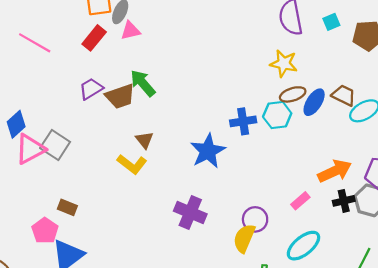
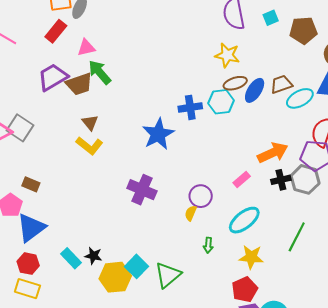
pink triangle: (130, 31) -> (86, 48), moved
purple trapezoid: (91, 89) -> (53, 77), size x1.4
brown trapezoid: (344, 95) -> (281, 84), turned -45
brown triangle: (144, 140) -> (90, 123), moved
yellow semicircle: (244, 238) -> (191, 213), size x0.6

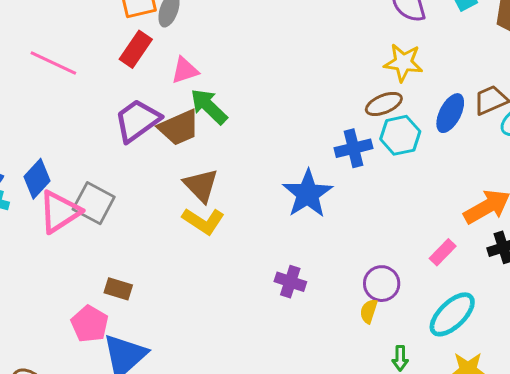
brown ellipse: (235, 83) -> (384, 104), moved
brown triangle: (90, 123) -> (201, 185), size x1.4
purple cross: (142, 190) -> (290, 282), size x0.7

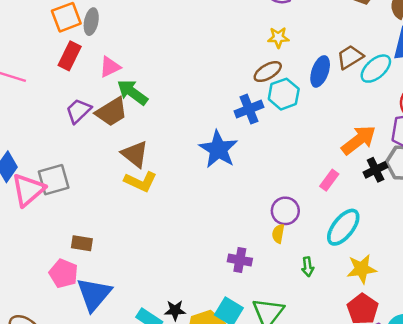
yellow star: (403, 63) -> (278, 37), size x0.7
purple trapezoid: (137, 120) -> (79, 111), size x0.7
gray square: (94, 203) -> (54, 180), turned -36
purple cross: (290, 282) -> (240, 260), moved

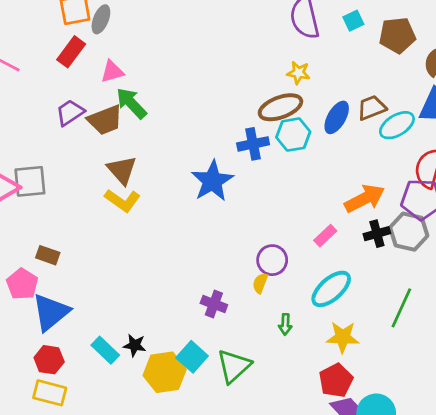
brown ellipse: (268, 72) -> (280, 107), size x1.4

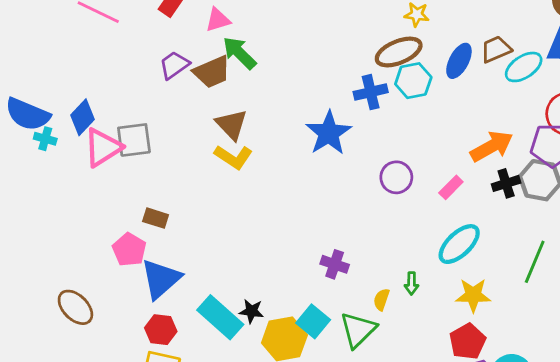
purple circle: (272, 260) -> (396, 177), moved
yellow semicircle: (260, 283) -> (381, 299), moved
cyan rectangle: (105, 350) -> (220, 317), size x1.5

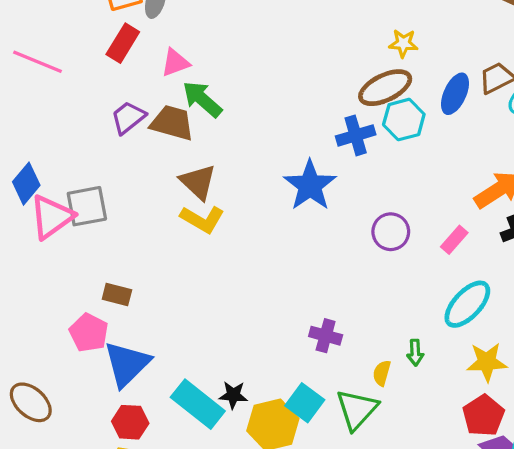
brown trapezoid: (212, 72) -> (172, 123), turned -138

